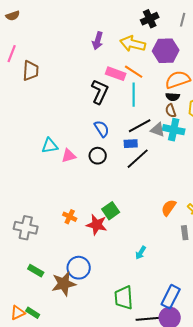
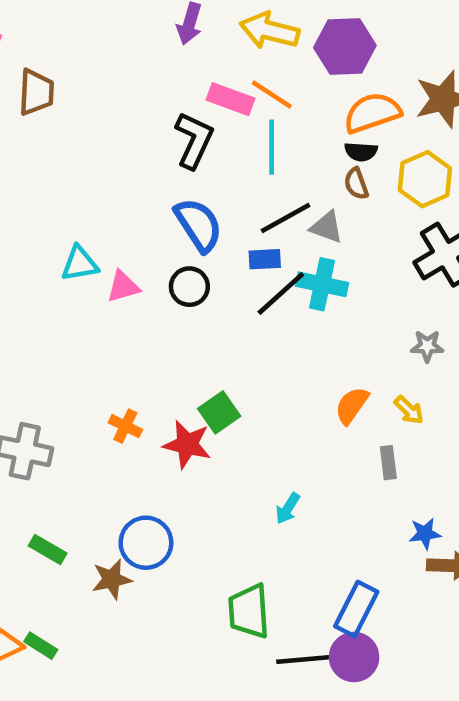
blue semicircle: (102, 129) -> (199, 225), size x1.4
cyan cross: (174, 130) -> (322, 284), moved
brown star: (64, 284) -> (112, 579), size x0.7

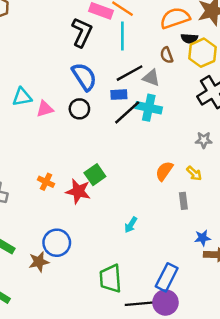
black semicircle: (361, 152) -> (189, 38), moved

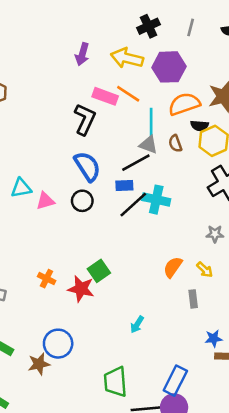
cyan line: (122, 36) -> (151, 123), moved
gray triangle: (151, 78) -> (149, 145), moved

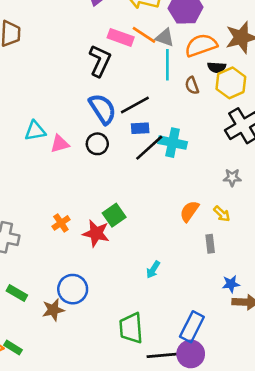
gray triangle: (149, 145) -> (165, 37), moved
black line: (136, 163) -> (135, 105), moved
orange cross: (47, 279) -> (61, 223), turned 30

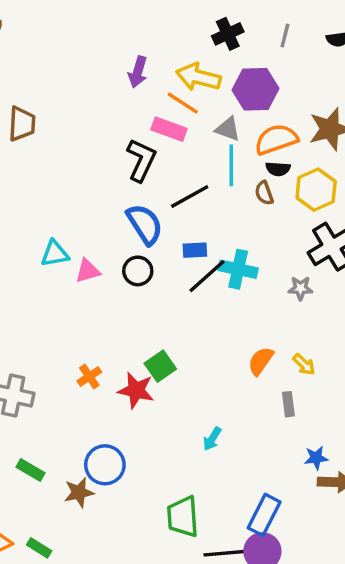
orange line: (144, 35) -> (183, 103), moved
black semicircle: (217, 67) -> (278, 169), moved
black line: (135, 105) -> (190, 197), moved
gray star: (232, 178) -> (300, 288), moved
green rectangle: (13, 347) -> (39, 548), moved

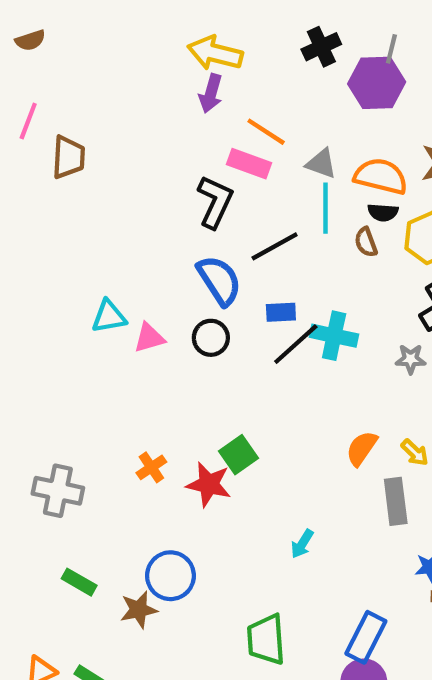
yellow arrow: (198, 77) -> (215, 53), moved
purple hexagon: (255, 89) -> (377, 83), moved
orange semicircle: (276, 139) -> (381, 176), turned 33
gray rectangle: (288, 404) -> (396, 501), size x1.5

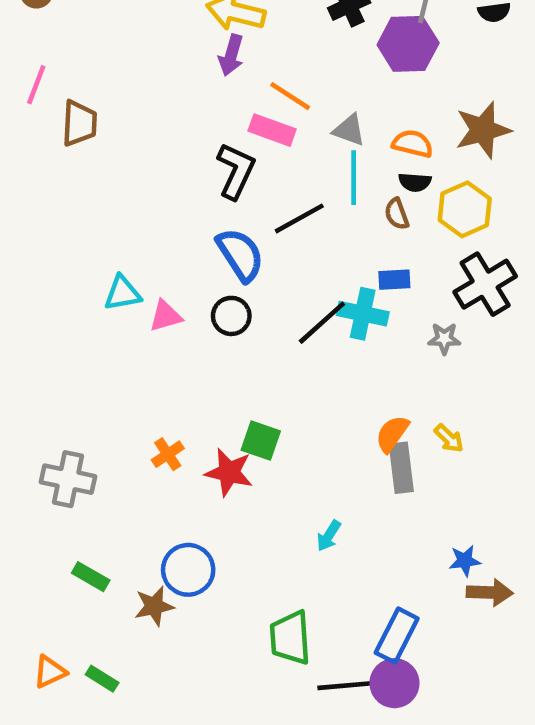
orange semicircle: (381, 176) -> (413, 144), size x0.7
blue rectangle: (281, 312) -> (394, 280), moved
green square: (238, 455) -> (261, 441), turned -36
gray rectangle: (396, 501) -> (401, 468), moved

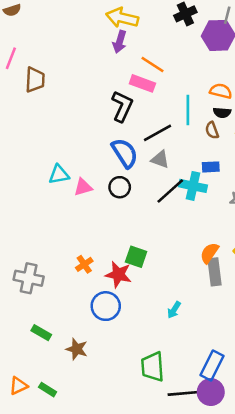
gray triangle: (349, 130) -> (160, 159), moved
blue circle: (188, 570) -> (106, 306), moved
brown star: (154, 606) -> (77, 349), turned 30

